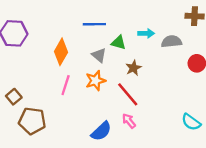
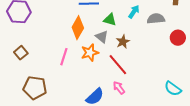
cyan arrow: (146, 33) -> (134, 12), turned -56
orange diamond: (61, 52) -> (78, 28), moved
gray triangle: (99, 55) -> (102, 37), moved
brown square: (14, 97) -> (21, 53), moved

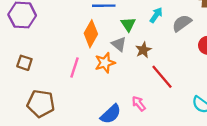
gray semicircle: (156, 19) -> (182, 23), turned -30
green triangle: (110, 20) -> (128, 24), turned 40
brown square: (21, 53) -> (24, 63), turned -32
red line: (118, 65) -> (162, 77), moved

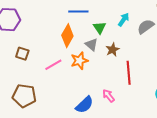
brown square: (24, 63) -> (22, 54), moved
pink line: (75, 67) -> (53, 65), turned 42
red line: (162, 77) -> (129, 73), turned 35

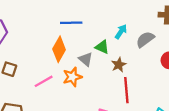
green triangle: (100, 28) -> (102, 47), moved, turned -32
brown star: (113, 50) -> (119, 65), moved

